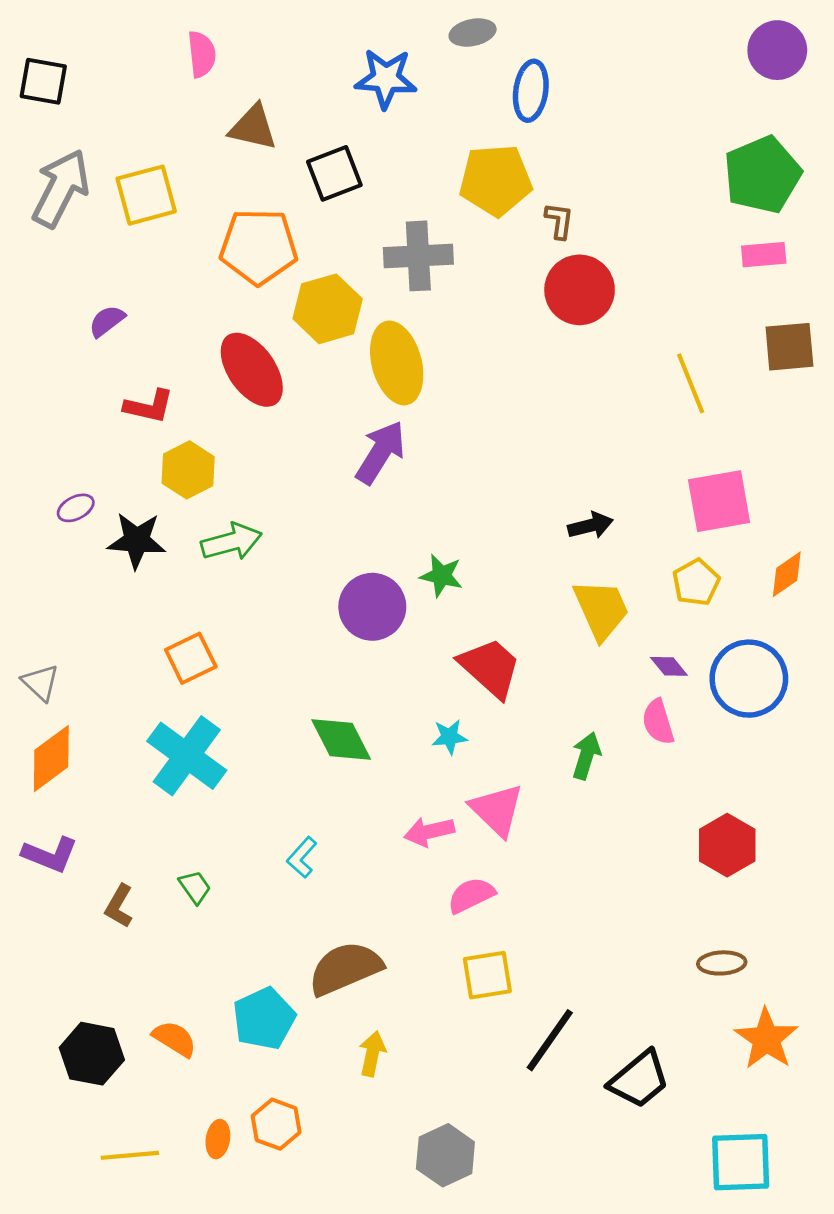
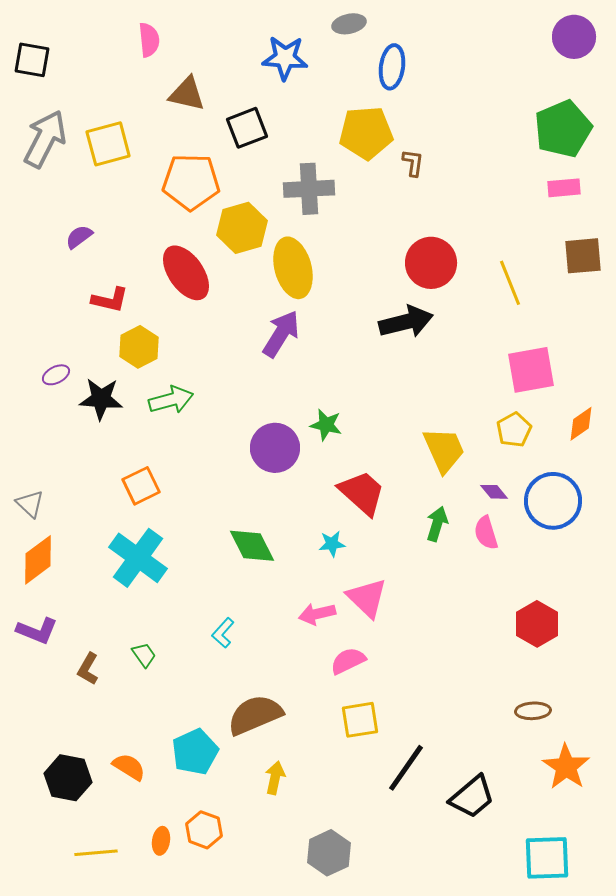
red circle: (580, 290) -> (431, 263), moved
black arrow: (590, 526) -> (406, 322), moved, size x1.6
green arrow: (586, 756) -> (437, 524), moved

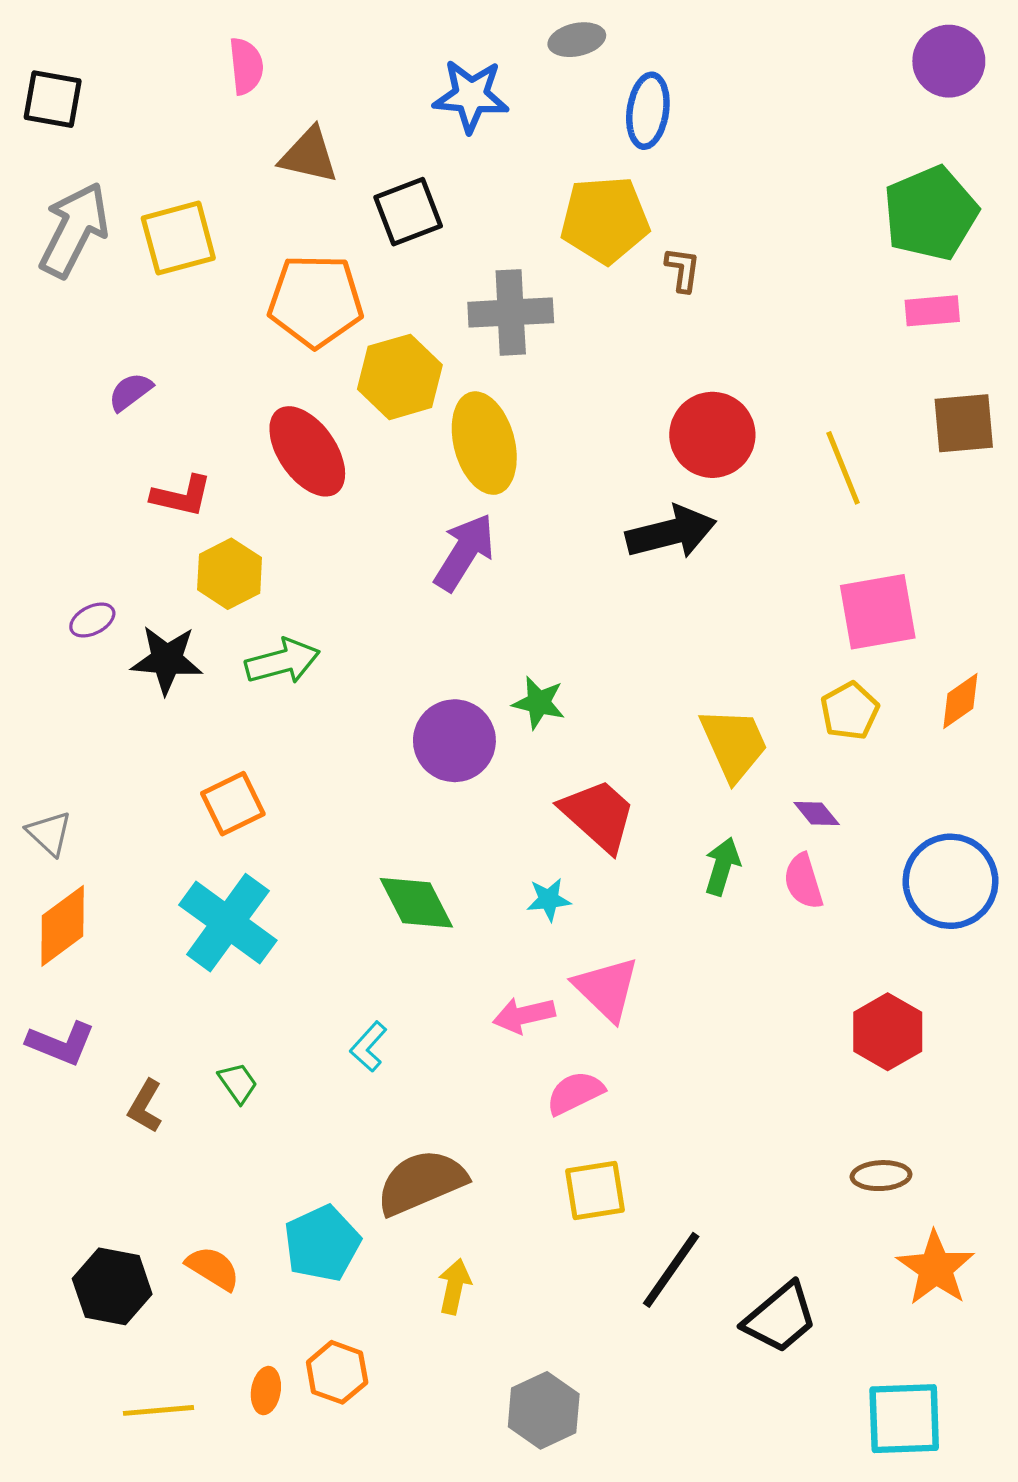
blue circle: (553, 501) -> (950, 881), moved

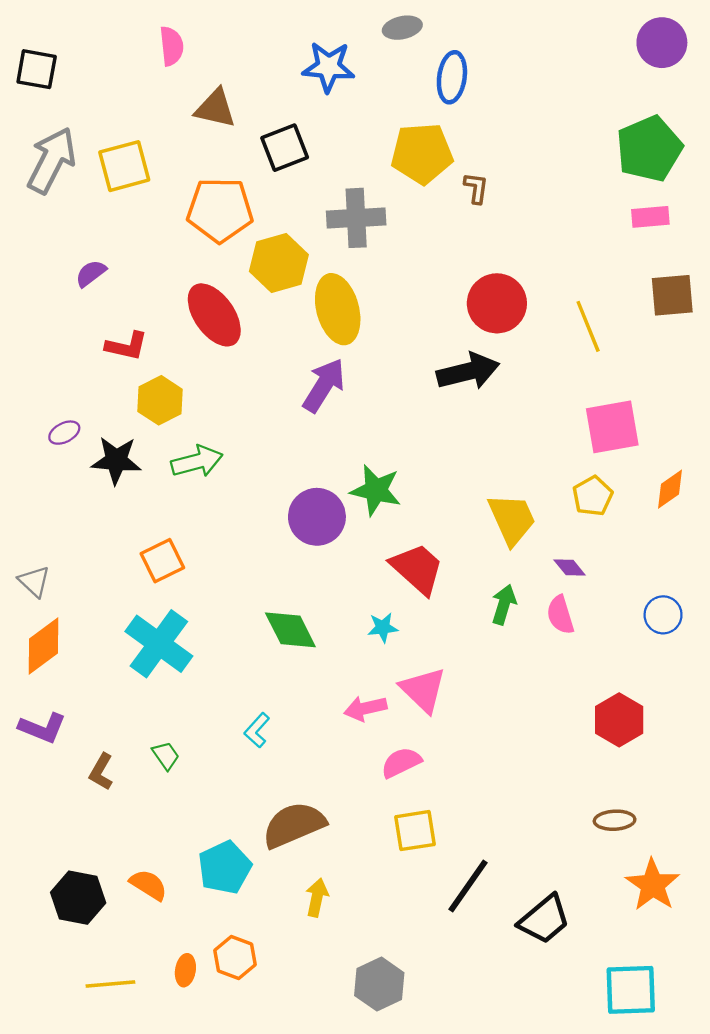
green star: (539, 703) -> (376, 490), size x1.4
blue circle: (950, 881) -> (663, 615), size x0.6

